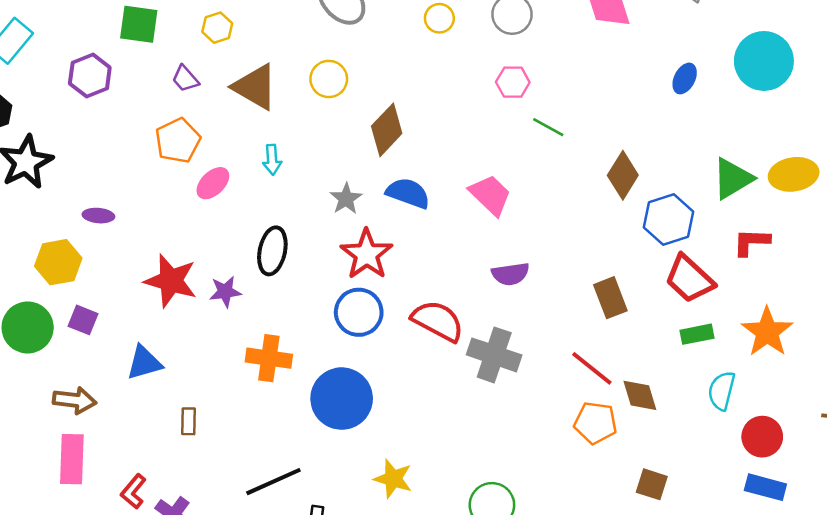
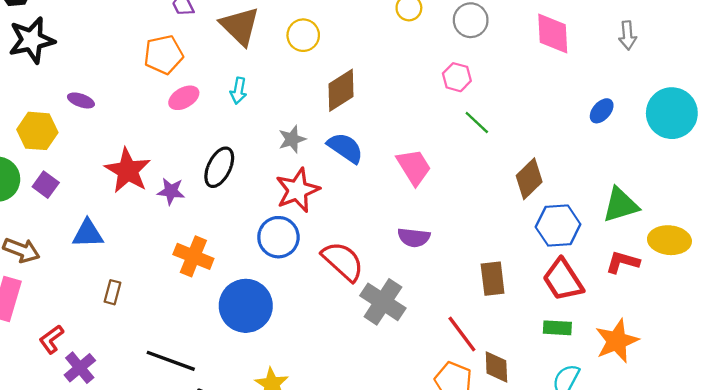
yellow ellipse: (794, 174) -> (669, 240), moved
black line: (273, 482) -> (171, 361), turned 30

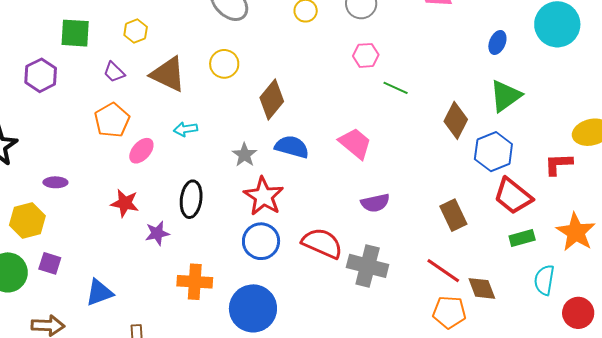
cyan arrow: (238, 91) -> (185, 129), turned 90
red star: (128, 171) -> (125, 203), moved, size x0.7
green triangle: (621, 205) -> (505, 96), moved

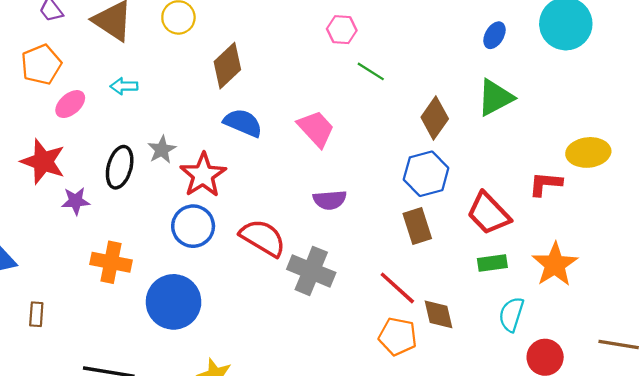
blue hexagon: (493, 152) -> (426, 174), moved
gray star: (245, 155) -> (162, 150), moved
red star: (125, 203) -> (43, 162), size x1.4

